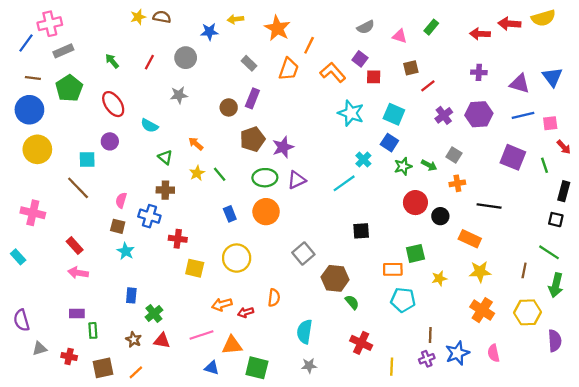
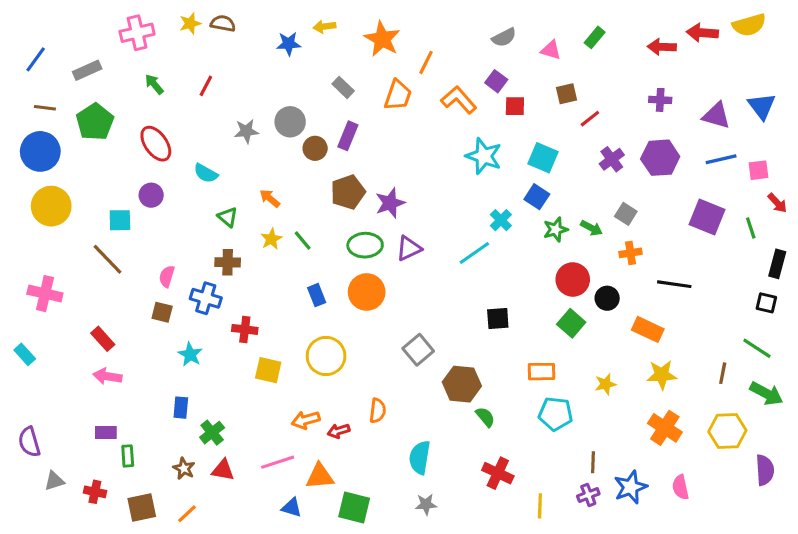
pink cross: (50, 24) -> (137, 33), moved
gray circle: (186, 58) -> (290, 122), moved
cyan star: (126, 251) -> (190, 354), moved
green square: (415, 253) -> (571, 323), moved, turned -36
green arrow: (556, 285) -> (766, 393), turned -75

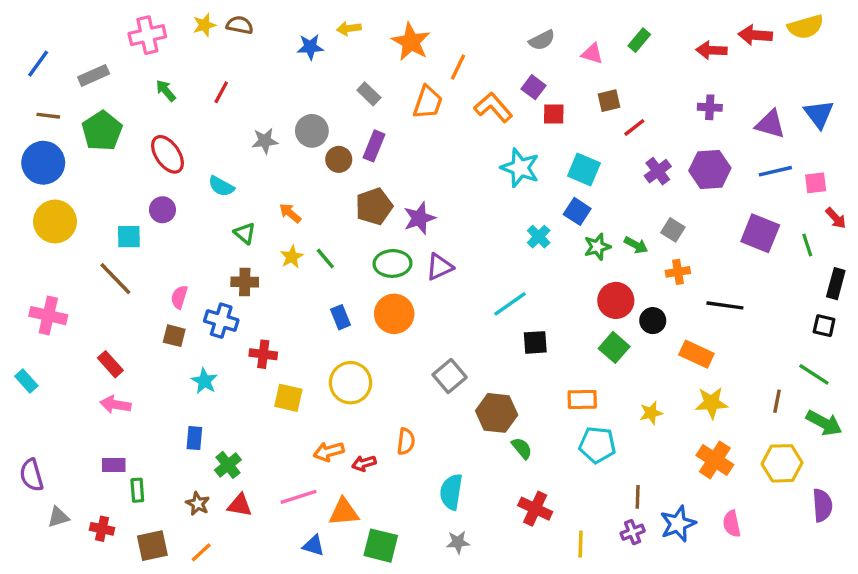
cyan line: (474, 253) -> (510, 304), moved

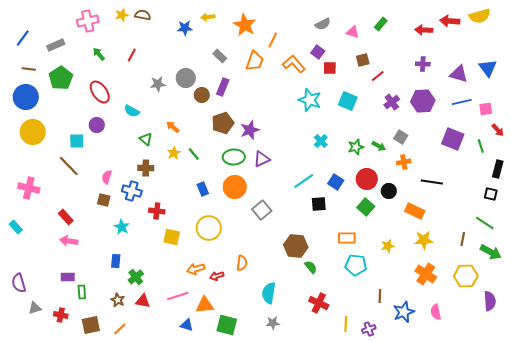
blue square: (577, 211) -> (336, 182), moved
gray square: (450, 376) -> (262, 210), moved
purple cross: (633, 532) -> (369, 329), moved

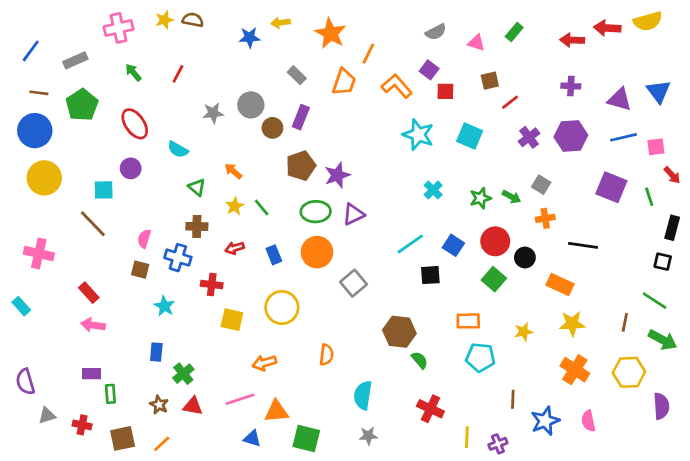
red arrow: (217, 276) -> (235, 248), moved

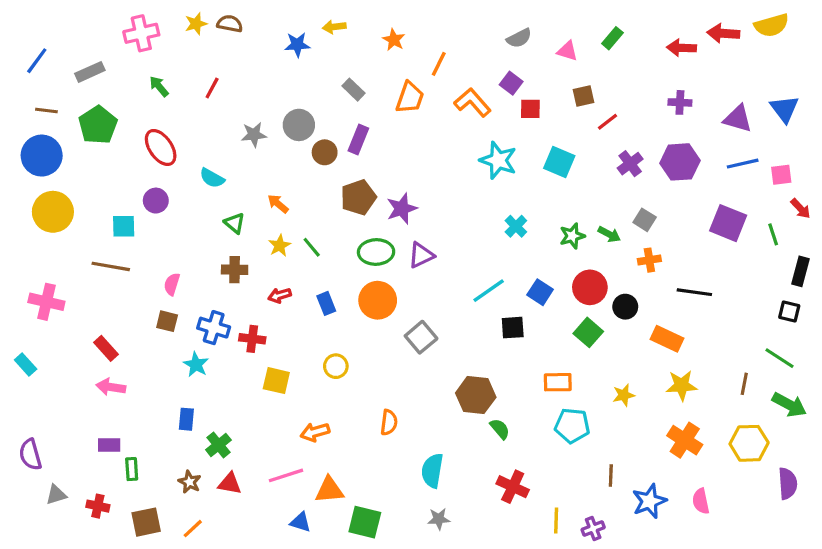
orange star: (330, 33) -> (394, 40), size x0.6
brown line: (93, 224) -> (111, 266), turned -36
blue cross: (178, 258) -> (214, 328), moved
yellow circle: (282, 307) -> (336, 366), size x0.6

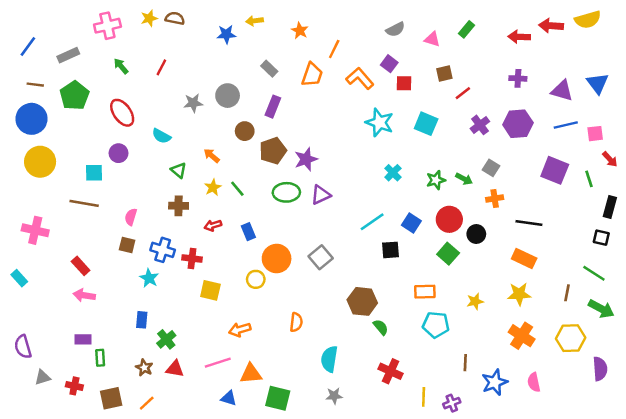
brown circle: (325, 152) -> (245, 131), moved
orange circle: (378, 300) -> (277, 259), moved
orange rectangle: (667, 339) -> (524, 259), moved

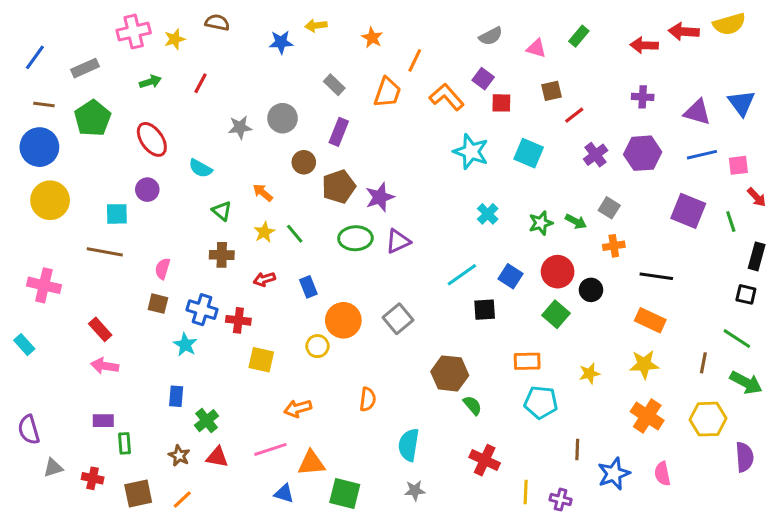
yellow star: (149, 18) -> (175, 39), moved
green arrow: (121, 66) -> (150, 82), turned 112
purple cross: (452, 403) -> (561, 500), turned 35

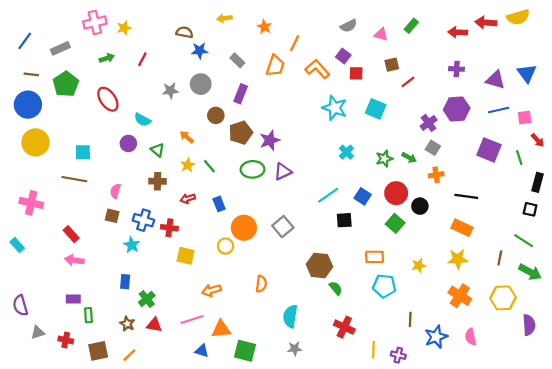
brown semicircle: (217, 22) -> (184, 32), moved
blue star: (281, 42) -> (200, 51), moved
purple cross: (596, 155) -> (429, 123), moved
purple circle: (147, 190) -> (128, 143), moved

